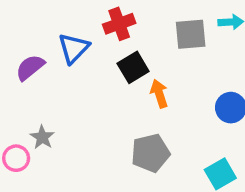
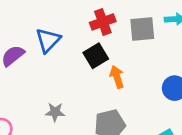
red cross: (119, 24) -> (103, 22), moved
gray star: (42, 137) -> (55, 112), moved, turned -30

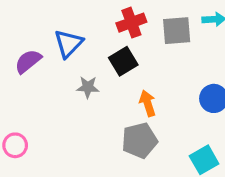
orange arrow: (117, 77) -> (148, 103), moved
gray star: (55, 112) -> (88, 87), moved

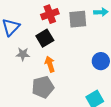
orange arrow: (148, 103) -> (50, 64), moved
gray pentagon: (139, 140) -> (43, 87), moved

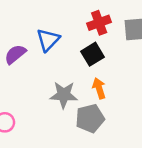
gray star: (23, 54) -> (64, 95), moved, size x1.5

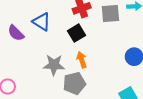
blue triangle: (48, 40) -> (42, 22), turned -42
purple semicircle: (15, 54) -> (16, 33), turned -96

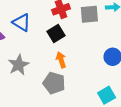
gray star: (54, 65) -> (19, 65), moved, turned -30
gray pentagon: (74, 83) -> (54, 83), turned 30

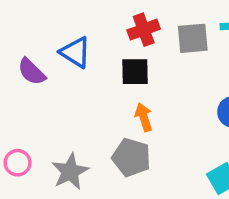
black square: (56, 33) -> (135, 72), turned 30
gray star: (19, 65) -> (70, 172), moved

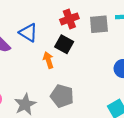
black square: (135, 72) -> (64, 44), turned 30
orange arrow: (144, 117) -> (48, 60), moved

